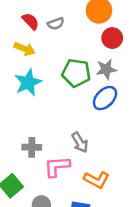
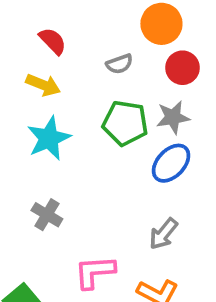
gray semicircle: (56, 24) -> (119, 64), moved
gray arrow: (80, 142) -> (163, 234), moved, turned 70
gray cross: (32, 147) -> (47, 215), moved, turned 30

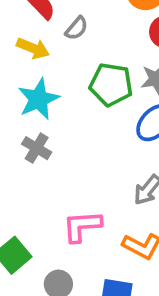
gray semicircle: (119, 64) -> (77, 28), moved, turned -30
gray cross: (47, 215) -> (37, 148), moved

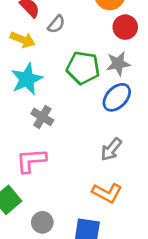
gray cross: (37, 148) -> (42, 117), moved
pink L-shape: (82, 226) -> (31, 161), moved

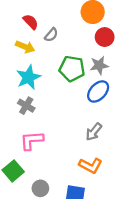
gray cross: (42, 117) -> (26, 106), moved

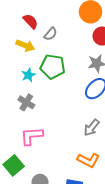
green pentagon: (72, 69) -> (53, 67), moved
cyan star: (28, 77) -> (28, 75), size x0.6

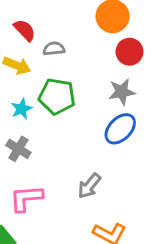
gray semicircle: (51, 34) -> (54, 49), turned -136
gray arrow: (92, 128) -> (89, 186), moved

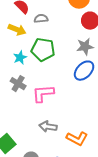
gray arrow: (89, 186) -> (48, 127), moved, turned 60
pink L-shape: (26, 198) -> (43, 94), moved

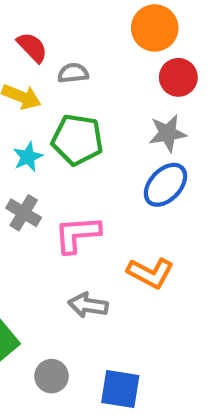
orange L-shape: (77, 139) -> (150, 273), moved

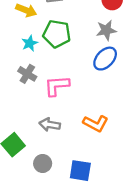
orange L-shape: (150, 273) -> (96, 123), moved
gray arrow: (88, 305) -> (50, 125), moved

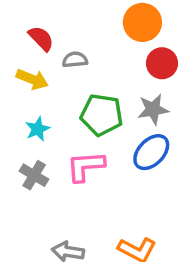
green pentagon: (57, 34) -> (102, 115), moved
pink L-shape: (57, 86) -> (86, 166), moved

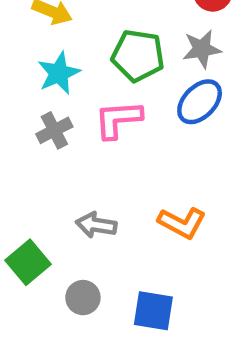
cyan star: (38, 129) -> (59, 73), size x1.4
gray cross: (34, 175) -> (54, 130), turned 32

